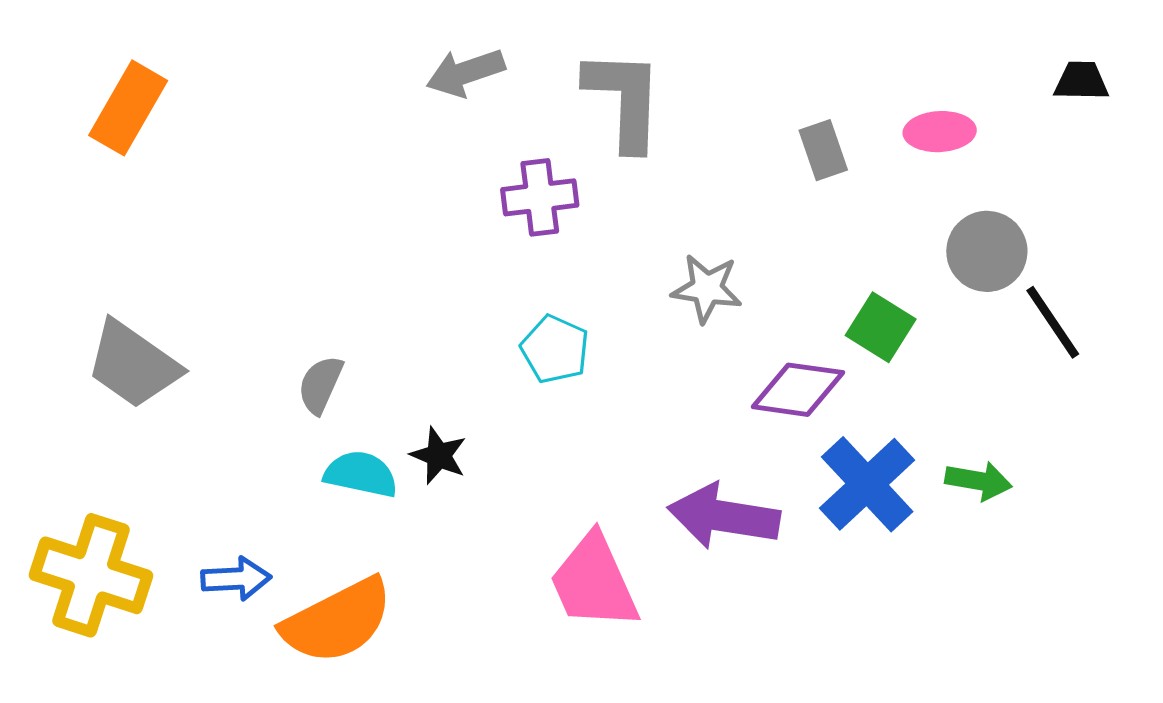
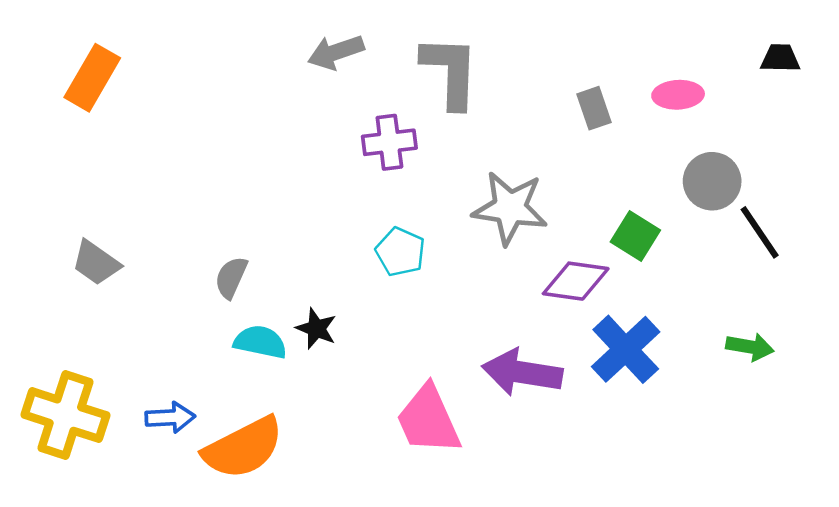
gray star: (707, 288) -> (510, 208), size x1.5
gray trapezoid: (133, 364) -> (96, 263), size x0.7
green arrow: (978, 481) -> (750, 347), moved

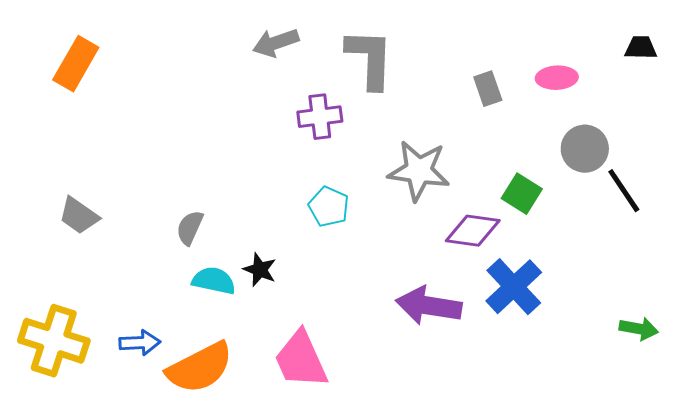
green arrow: (750, 347) -> (639, 329), moved
pink trapezoid: (428, 420) -> (301, 360), moved

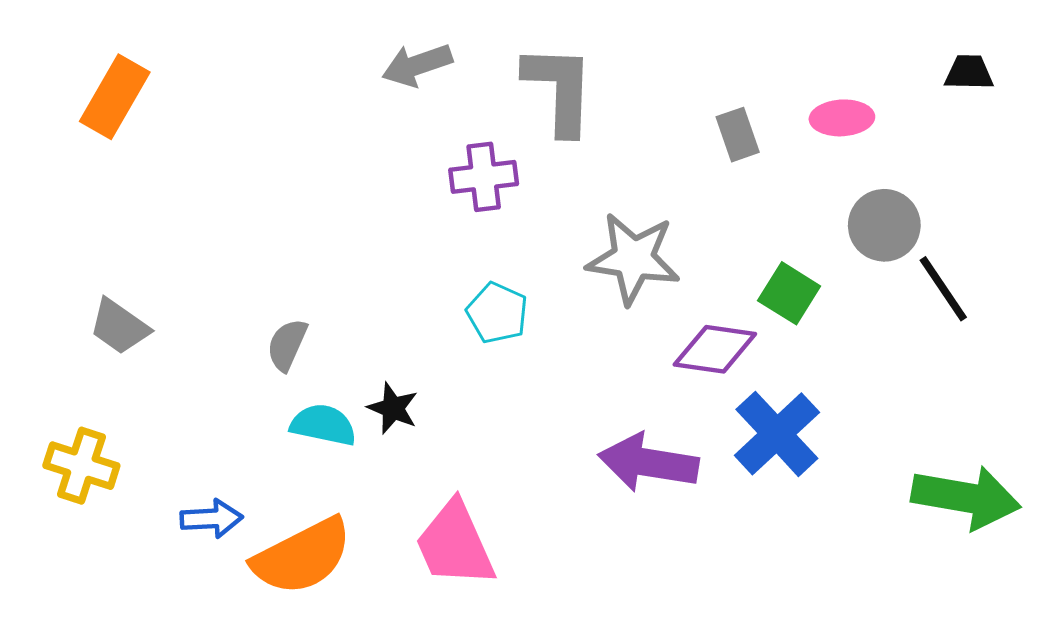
green arrow: (639, 329) -> (966, 497), size x1.8
yellow cross: (54, 341) -> (81, 466), moved, size x0.7

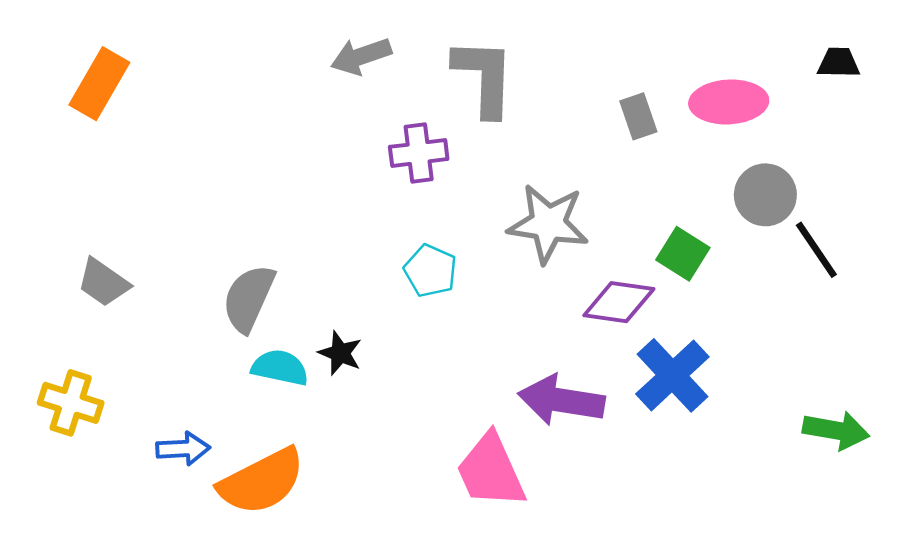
pink ellipse: (842, 118) -> (729, 102), size x1.4
gray semicircle: (287, 345) -> (249, 298), size x1.5
green arrow: (966, 497) -> (836, 430), size x0.7
pink trapezoid: (455, 544) -> (491, 471), moved

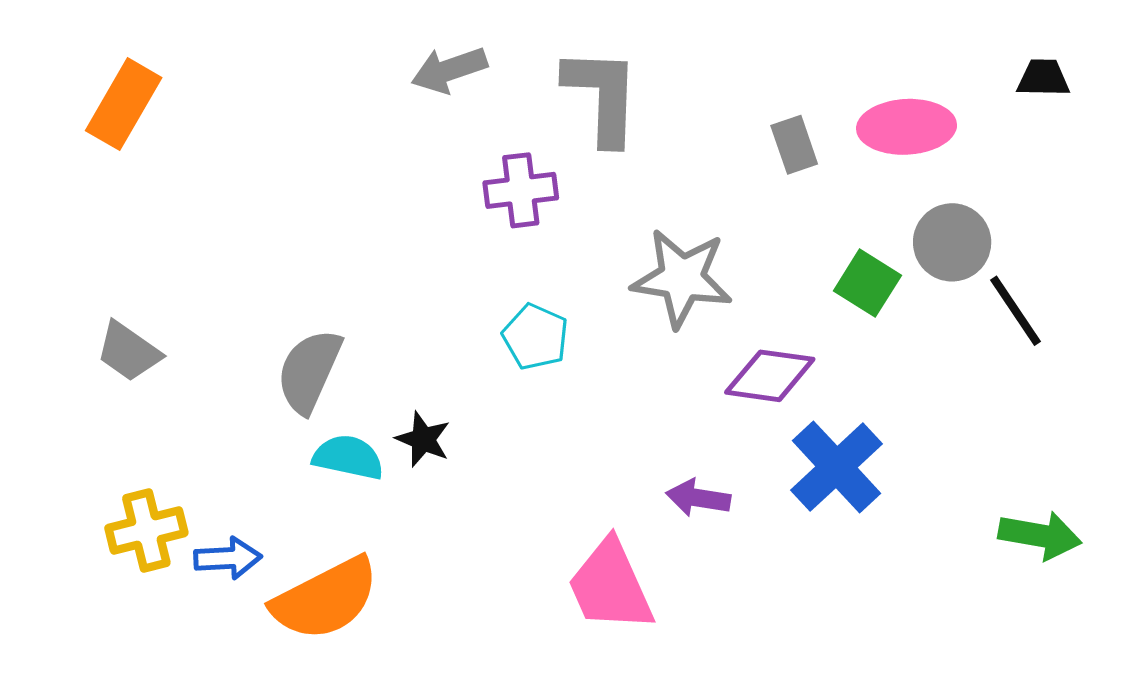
green square: (683, 254) -> (867, 283), moved
purple arrow: (561, 400) -> (698, 498), size x0.6
yellow cross: (71, 403) -> (146, 530), moved, turned -32

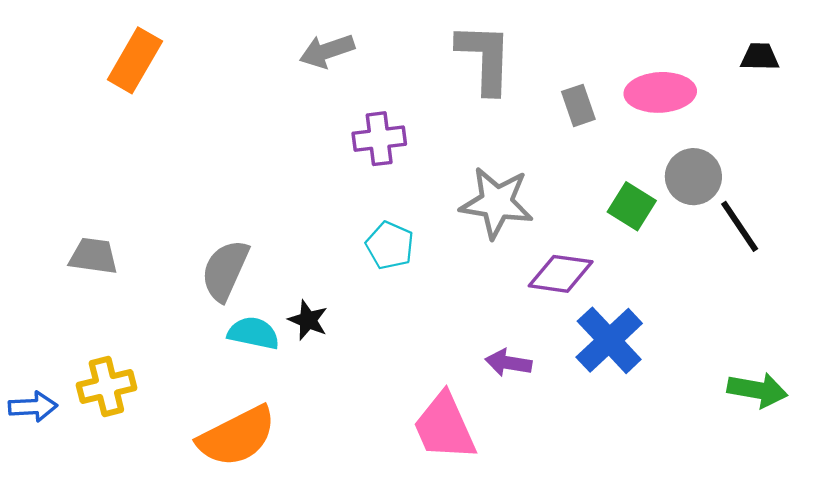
gray L-shape: (602, 96) -> (485, 58), moved
orange rectangle: (124, 104) -> (135, 60), moved
gray trapezoid: (129, 351) -> (93, 256), turned 153
blue arrow: (228, 558) -> (33, 407), moved

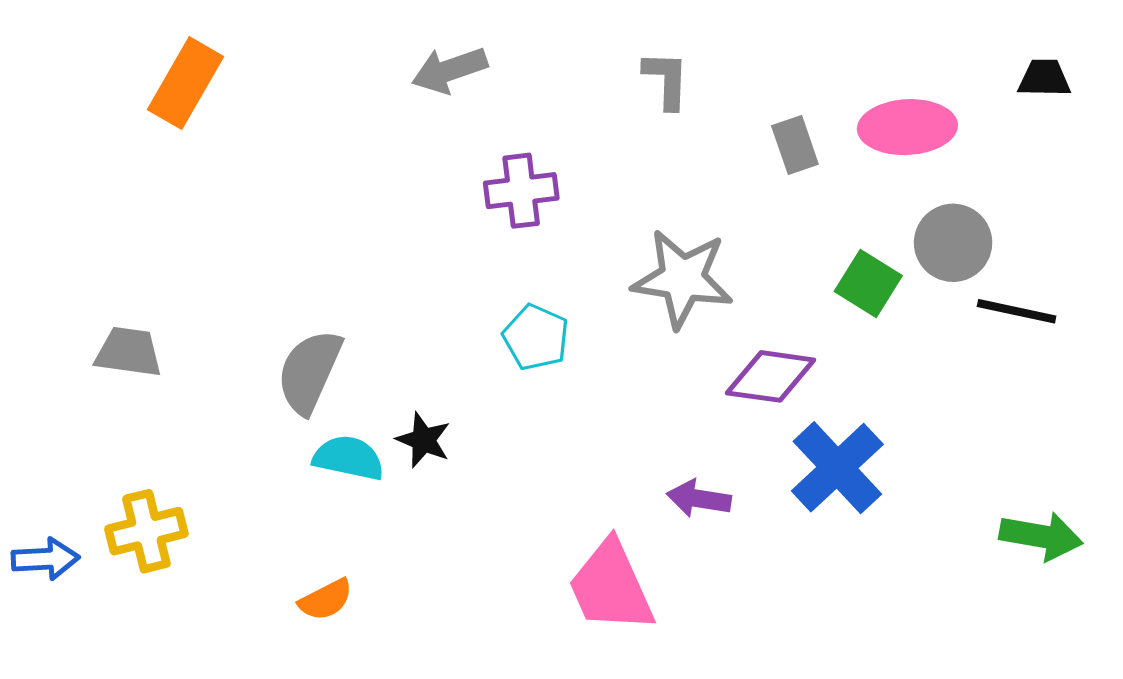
gray L-shape: (485, 58) -> (666, 80), size x0.6
black line: (740, 226) -> (1017, 311), turned -44
orange semicircle: (237, 436) -> (326, 600), size x0.5

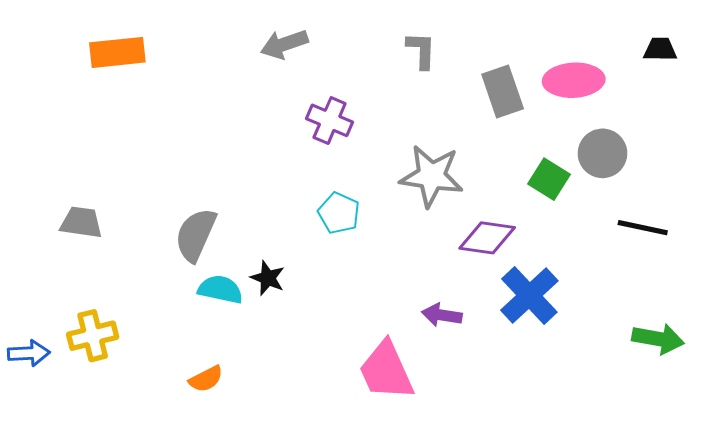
orange rectangle: (186, 83) -> (117, 52), turned 54
gray rectangle: (795, 145) -> (503, 92), size x1.4
purple cross: (521, 191) -> (330, 120), turned 30
black line: (1017, 311) -> (643, 228), moved

